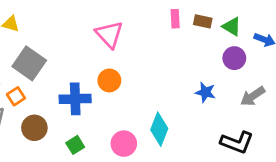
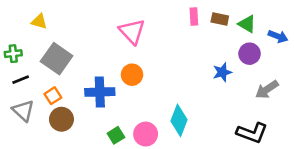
blue star: (205, 92) -> (222, 72), moved, turned -30
orange square: (16, 96) -> (53, 96), moved
green square: (75, 145) -> (116, 135), moved

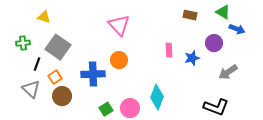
pink rectangle: (194, 17) -> (169, 50), moved
green triangle: (247, 24) -> (223, 12), moved
black line: (21, 80) -> (37, 64), moved, turned -48

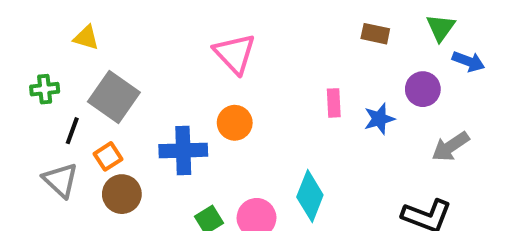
green triangle: (223, 12) -> (441, 28), turned 35

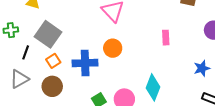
blue star: (379, 119) -> (202, 68), moved
orange square: (108, 156) -> (53, 61), moved
gray triangle: (60, 180) -> (19, 79), turned 48

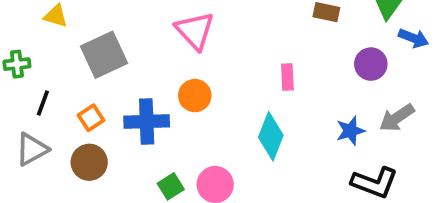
gray square: (48, 34) -> (104, 55), moved, turned 30
cyan diamond: (153, 87) -> (271, 136), moved

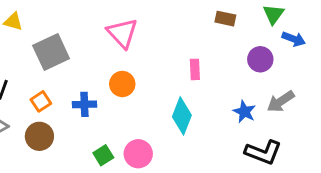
blue cross: (147, 121) -> (84, 104), size x0.7
blue star: (350, 131) -> (244, 112), turned -30

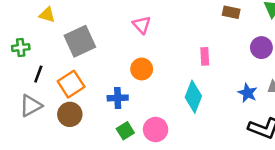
pink triangle: (122, 33) -> (142, 25), size x0.7
orange square: (41, 101) -> (71, 84), size x1.5
blue cross: (84, 104) -> (118, 98), moved

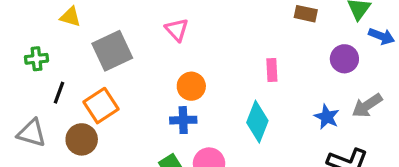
pink triangle: (142, 25) -> (177, 30), moved
blue cross: (118, 98) -> (183, 120), moved
gray triangle: (31, 106) -> (32, 133), moved, turned 45
brown circle: (70, 114) -> (82, 139), moved

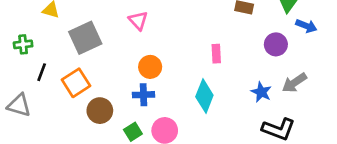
brown circle: (82, 139) -> (100, 111), moved

